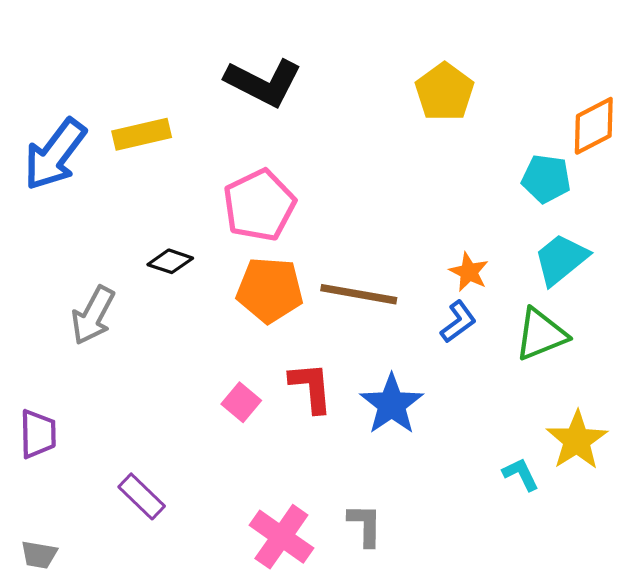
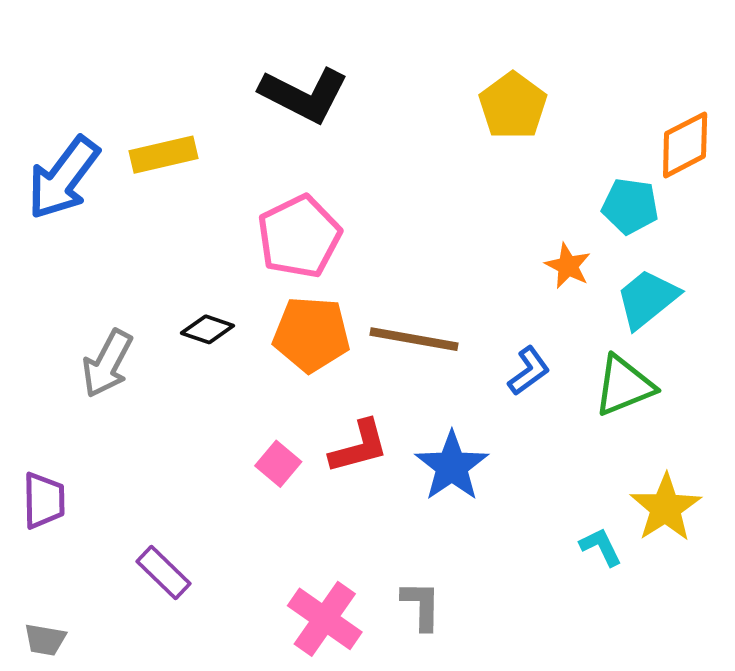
black diamond: (170, 261) -> (207, 329), moved
orange star: (469, 272) -> (568, 266), moved
red L-shape: (311, 387) -> (359, 447), turned 80

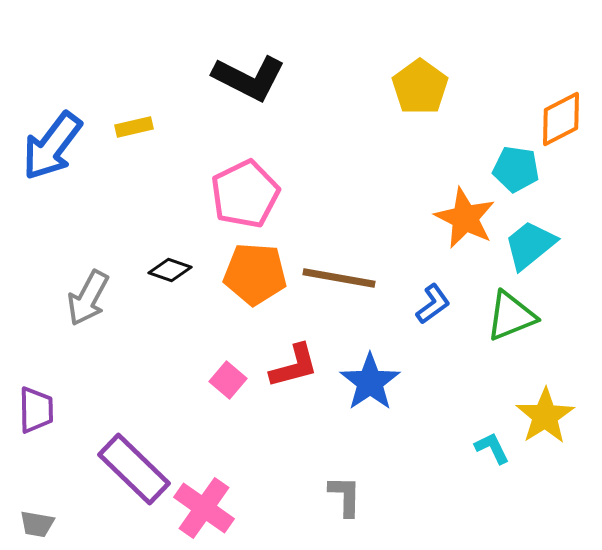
yellow rectangle: (163, 155) -> (134, 127), size x0.7
orange star: (568, 266) -> (465, 218), size x1.6
purple rectangle: (163, 572) -> (134, 469), size x1.6
pink cross: (325, 619) -> (204, 508), moved

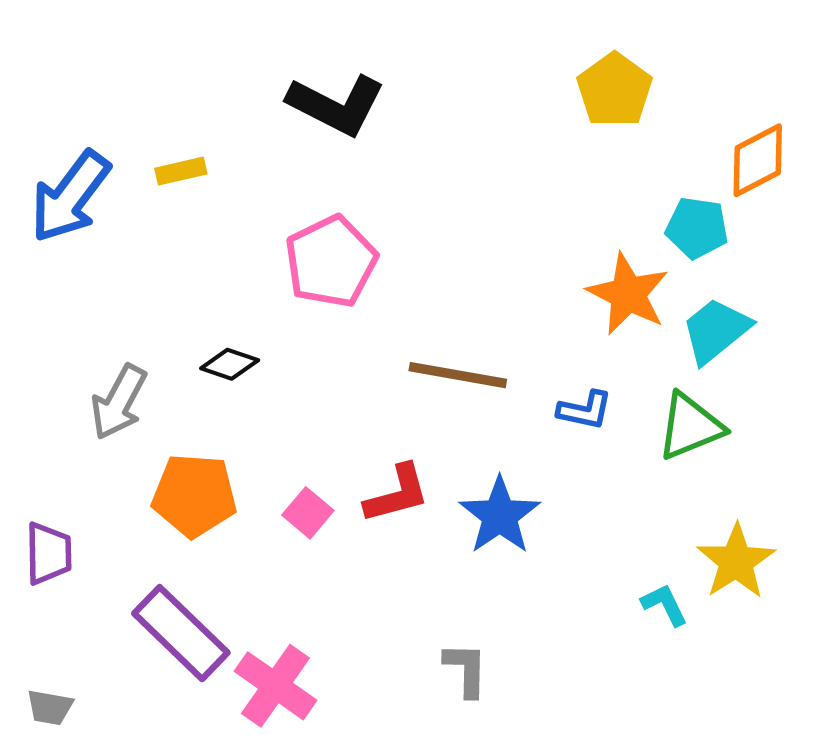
yellow pentagon: (420, 87) -> (615, 90), moved
orange pentagon: (255, 274) -> (194, 495), moved
blue L-shape: (433, 304) -> (585, 410), turned 48

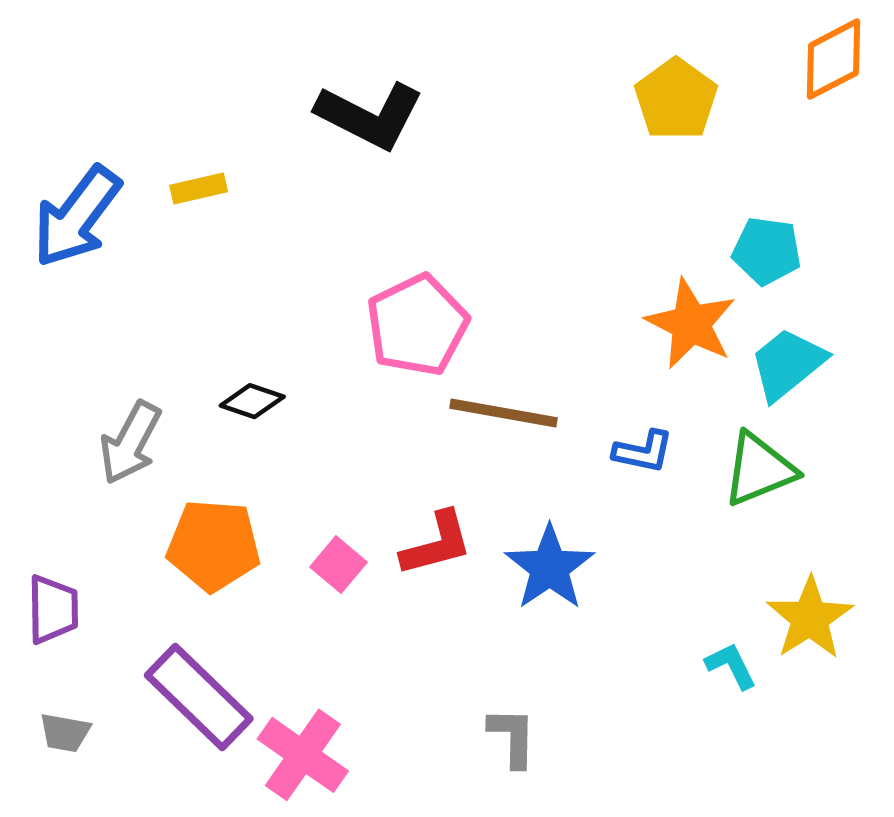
orange diamond: (758, 160) -> (834, 59), moved
pink pentagon: (331, 262) -> (417, 325), moved
gray trapezoid: (50, 707) -> (65, 733), moved

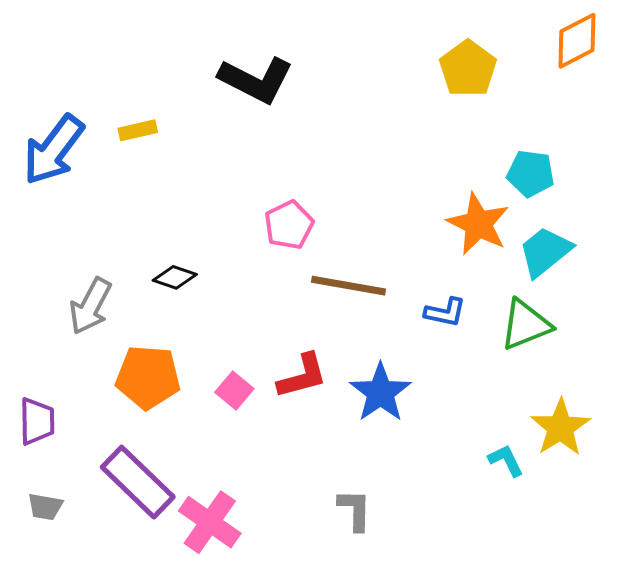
pink pentagon: (417, 325) -> (289, 225), size x0.7

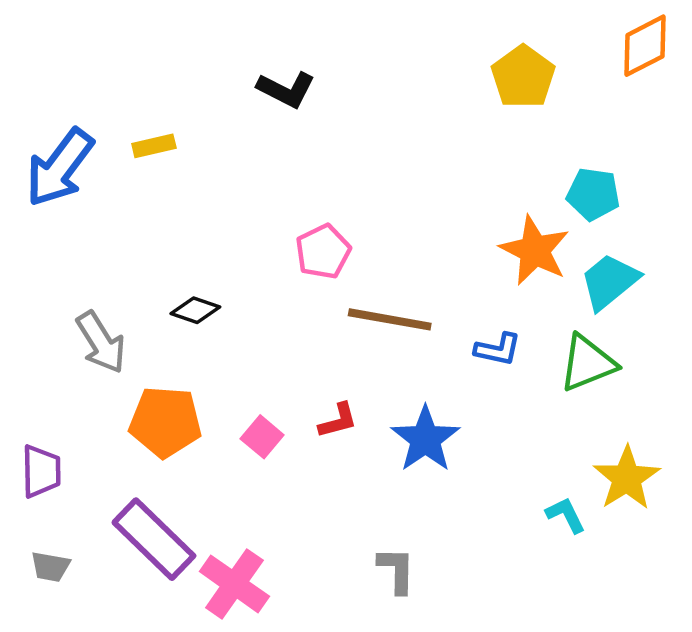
black L-shape: (256, 80) -> (286, 89), size x0.7
gray arrow: (90, 306) -> (101, 342), turned -60
red L-shape: (302, 376) -> (338, 421), size x0.7

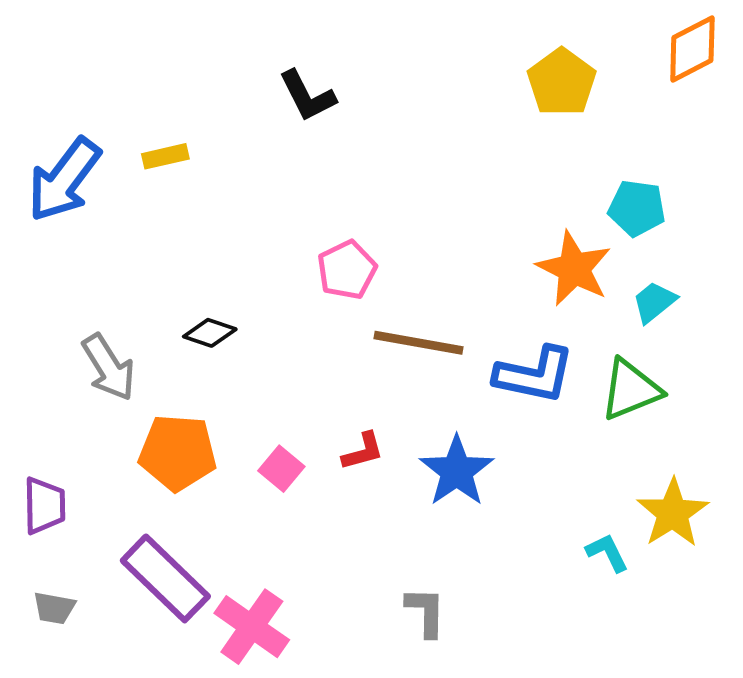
black L-shape: (286, 89) -> (307, 96), turned 36
cyan trapezoid: (609, 281) -> (654, 302), size x0.7
blue L-shape: (498, 349) -> (534, 375), size x1.6

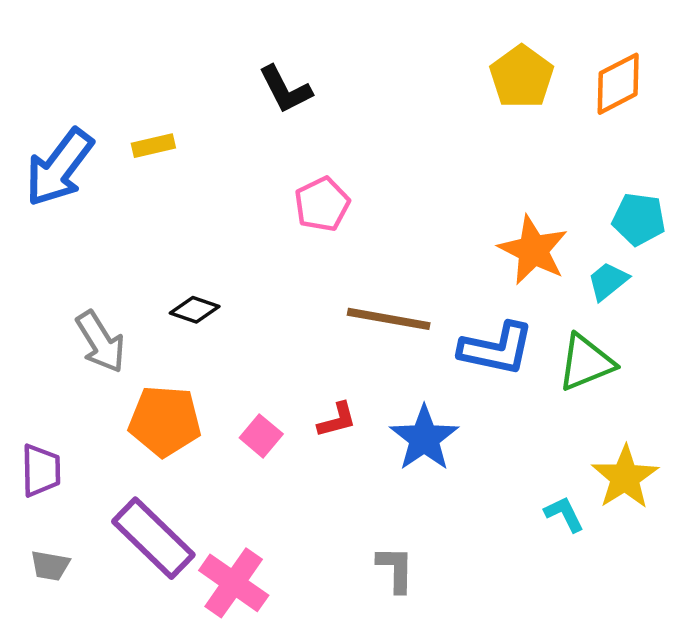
orange diamond: (692, 49) -> (618, 84), moved
cyan pentagon: (637, 208) -> (639, 219), moved
pink pentagon: (347, 270) -> (322, 204), moved

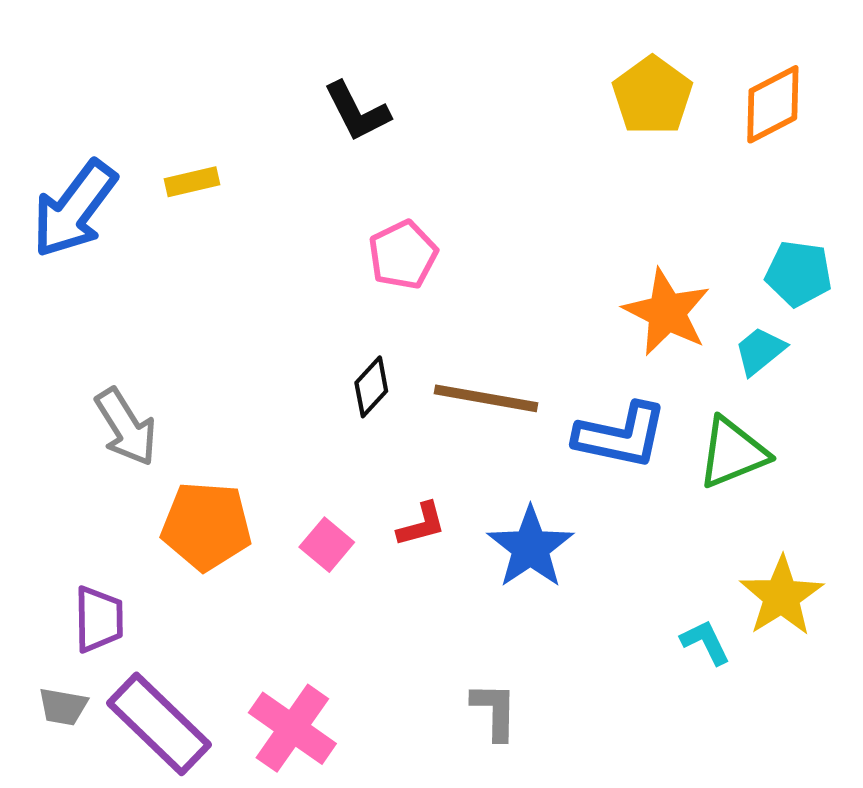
black diamond: (195, 310) -> (371, 387), moved, turned -66
purple trapezoid: (41, 470) -> (99, 619), moved
purple rectangle: (153, 538) -> (159, 724), moved

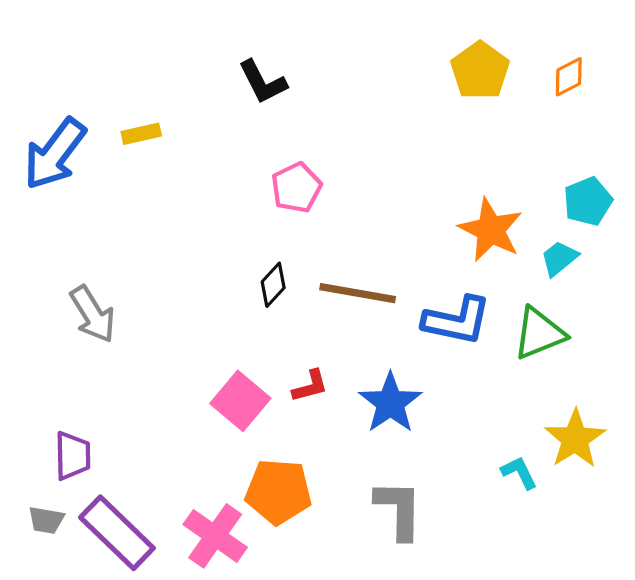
orange diamond: (773, 104) -> (569, 77), size x0.7
cyan pentagon: (799, 274) -> (588, 201), turned -30
orange pentagon: (206, 526) -> (278, 492), moved
pink square: (327, 545) -> (240, 401), size x1.5
gray L-shape: (495, 711) -> (399, 510), moved, size x1.4

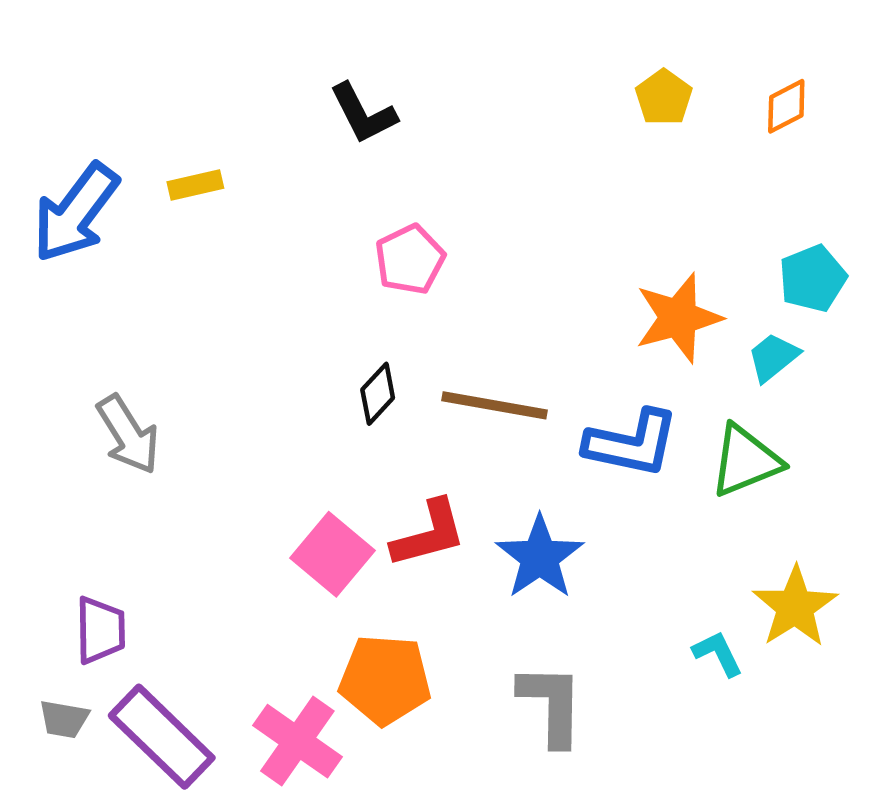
yellow pentagon: (480, 70) -> (664, 97), size x0.7
orange star: (491, 230) -> (678, 318), turned 30
red L-shape: (310, 386) -> (429, 534), size x1.5

